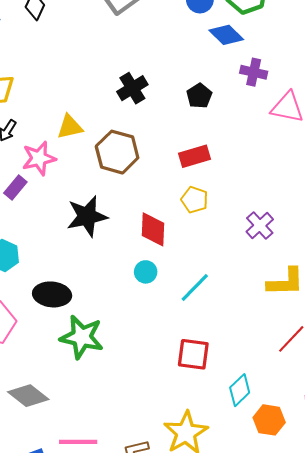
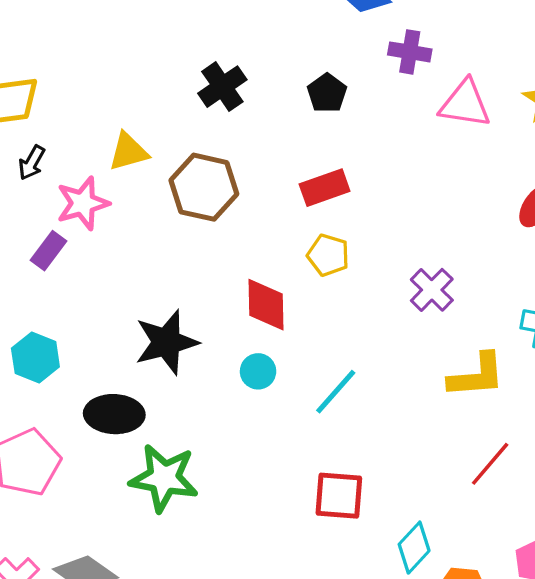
black star: (87, 216) -> (166, 342), moved

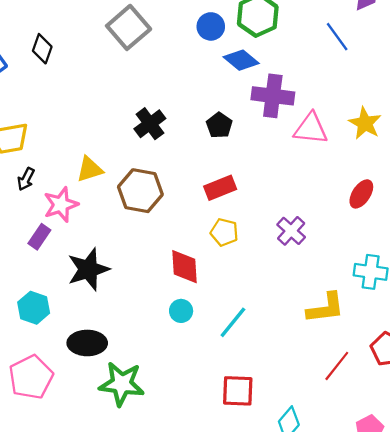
purple cross: (410, 52) -> (273, 96), size x1.5
purple cross: (432, 290) -> (291, 231), moved
black star: (166, 342) -> (88, 269), moved

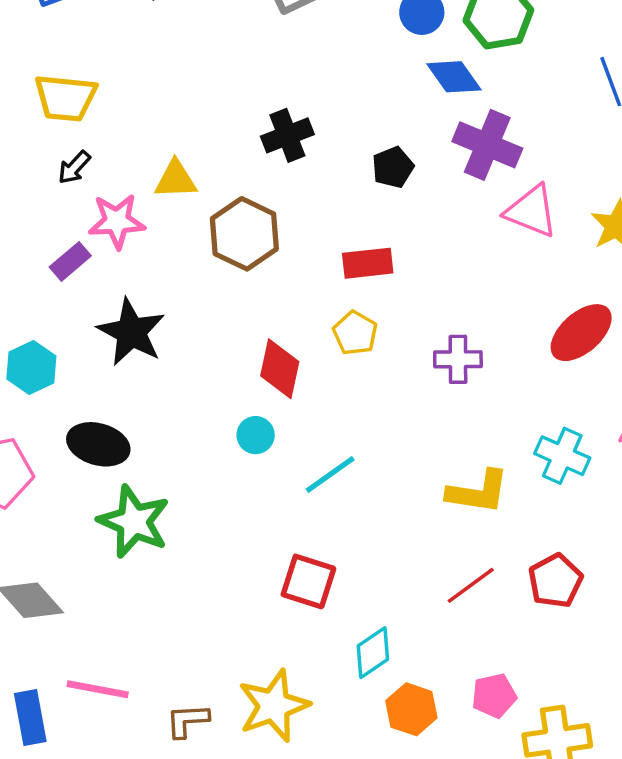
red ellipse: (361, 194) -> (581, 333), size x1.4
purple cross: (291, 231) -> (458, 359), turned 32
black star: (88, 269) -> (131, 332), turned 30

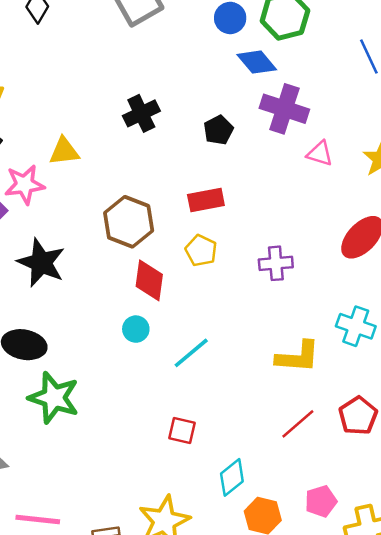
pink triangle: (531, 211) -> (320, 154), size x0.7
brown hexagon: (244, 234) -> (129, 222), moved
red square: (308, 581) -> (182, 430), size x0.7

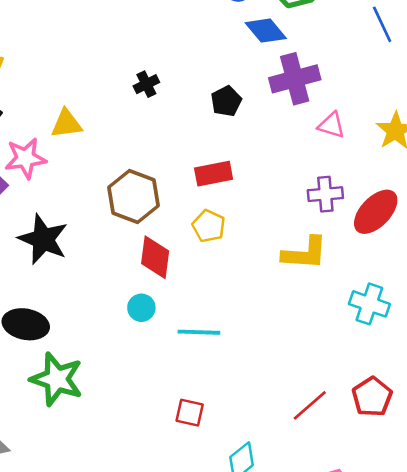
purple cross: (284, 109) -> (295, 79), turned -33
black cross: (141, 113) -> (146, 84), size x0.7
purple cross: (276, 263) -> (325, 194), moved
cyan line: (191, 353) -> (199, 332), turned 42
yellow L-shape: (298, 357) -> (305, 253), moved

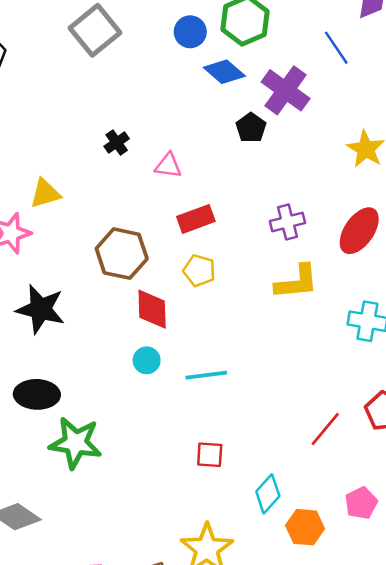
purple cross: (295, 79) -> (286, 90), moved, turned -30
black pentagon: (226, 101) -> (251, 128), moved
pink triangle: (331, 125) -> (168, 166), moved
purple cross: (325, 194) -> (287, 222), moved

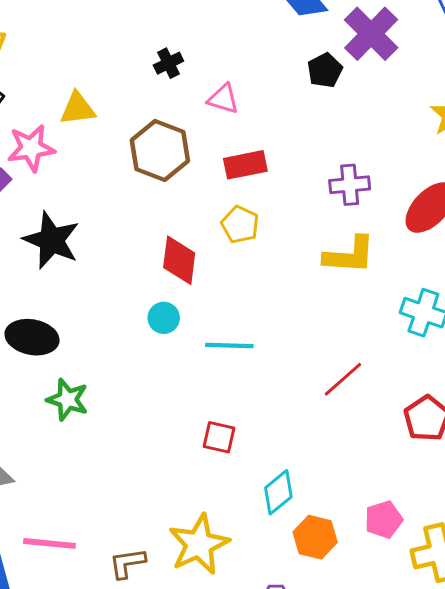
brown hexagon: (122, 254) -> (160, 151), moved
red line: (325, 429) -> (343, 379), moved
green star: (76, 443) -> (68, 400), size x0.7

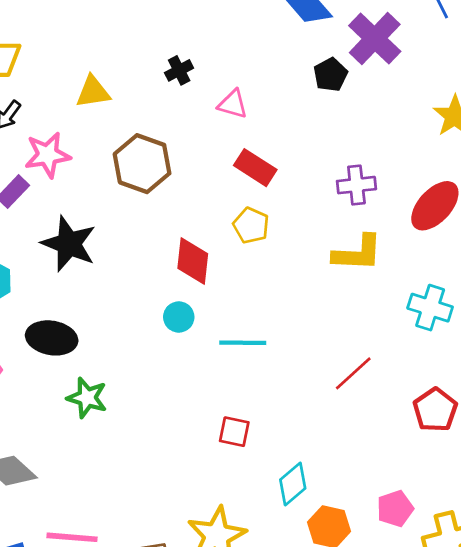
yellow triangle: (78, 109) -> (93, 92), moved
brown hexagon: (160, 151) -> (142, 164), moved
red rectangle: (245, 165) -> (255, 168), turned 45

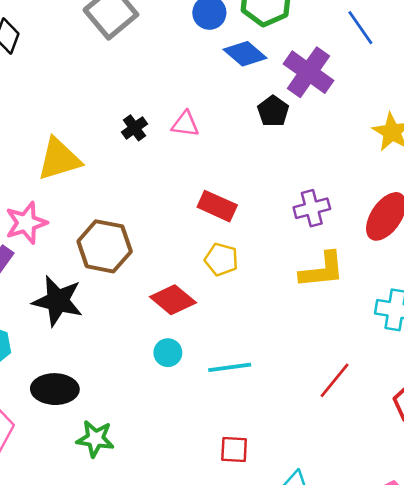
yellow triangle: (93, 92) -> (59, 159), size x1.4
pink triangle: (233, 104) -> (185, 124), moved
brown hexagon: (142, 164) -> (105, 246), moved
red diamond: (193, 261) -> (173, 300), turned -48

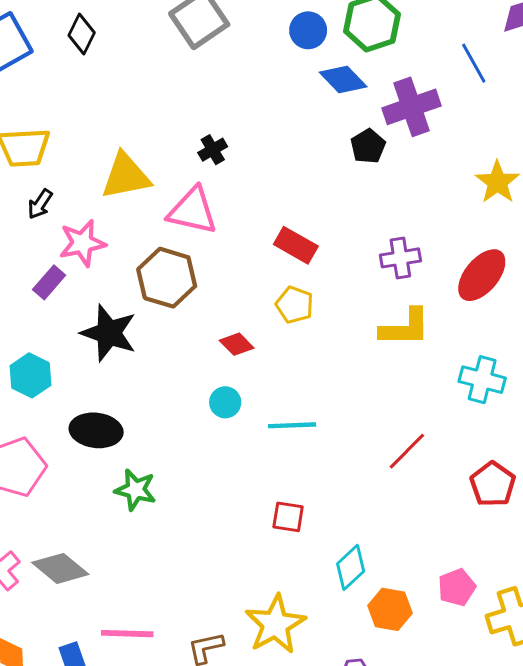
purple cross: (309, 72) -> (411, 107), turned 30
pink triangle: (185, 124) -> (193, 211), moved, size x1.6
red diamond: (173, 300) -> (237, 344), size x0.7

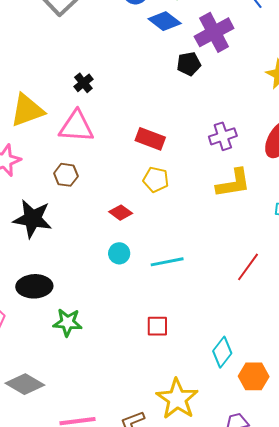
black pentagon: (368, 146) -> (189, 64), turned 30
brown hexagon: (167, 278) -> (66, 175), size x0.6
red square: (288, 517) -> (157, 326), moved

